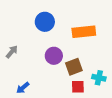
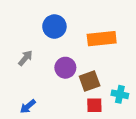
gray arrow: (12, 52) -> (25, 58), moved

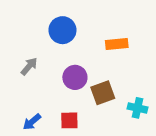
orange rectangle: (102, 39) -> (117, 44), size x0.7
red square: (94, 105) -> (69, 120), moved

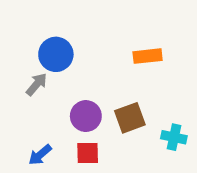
blue circle: (62, 30) -> (56, 54), moved
purple circle: (75, 77) -> (86, 116), moved

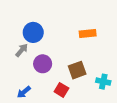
purple circle: (86, 116) -> (43, 64), moved
red square: (88, 153) -> (61, 90), moved, turned 32

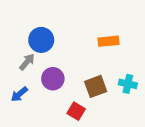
cyan cross: (103, 82) -> (128, 84), moved
blue arrow: (24, 92) -> (19, 94), moved

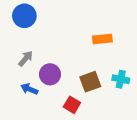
blue circle: (41, 40) -> (24, 16), moved
blue arrow: (19, 94) -> (29, 89), moved, turned 63

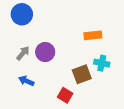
purple circle: (50, 74) -> (45, 52), moved
cyan cross: (121, 79) -> (102, 63), moved

